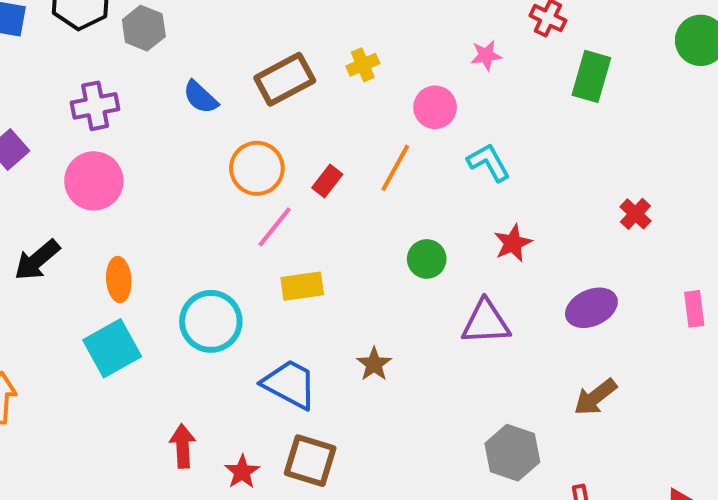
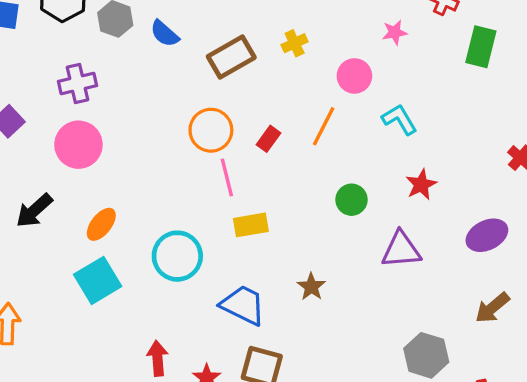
blue semicircle: (200, 97) -> (165, 34), moved
pink line: (275, 227) -> (227, 177), turned -51
orange ellipse: (119, 280) -> (101, 224), turned 44

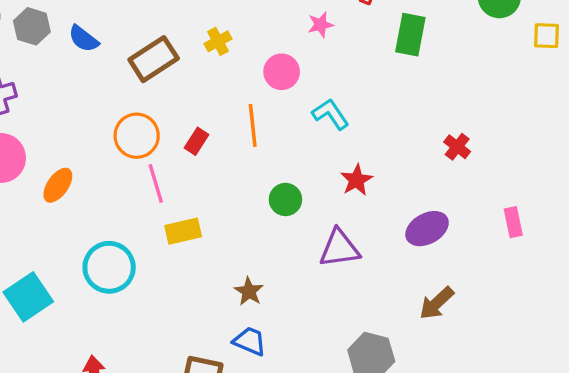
orange line: (324, 126) -> (253, 125), turned -30
orange ellipse: (101, 224) -> (58, 185), moved
blue trapezoid: (243, 305) -> (250, 341), moved, size x0.7

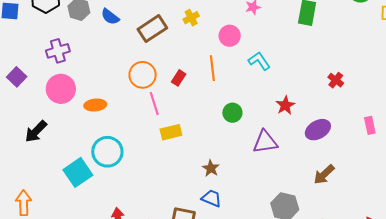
red star: (356, 180) -> (285, 105), moved
orange ellipse: (58, 185) -> (95, 105), turned 50
cyan circle: (109, 267) -> (107, 152), moved

